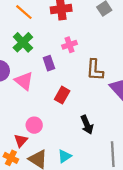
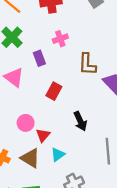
red triangle: (21, 141) -> (43, 135), moved

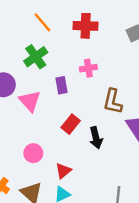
black arrow: (80, 121) -> (96, 138), moved
red triangle: (43, 135) -> (63, 171), moved

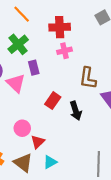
red cross: (86, 26) -> (60, 27), moved
purple rectangle: (61, 85) -> (34, 68), moved
red triangle: (63, 171) -> (38, 142), moved

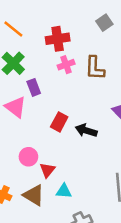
brown L-shape: (88, 78) -> (95, 68), moved
black arrow: (76, 111) -> (86, 130), turned 132
cyan triangle: (50, 162) -> (64, 191), turned 40

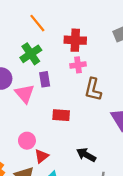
brown L-shape: (95, 68) -> (93, 89), moved
red rectangle: (59, 122) -> (61, 115), turned 54
black arrow: (86, 130) -> (86, 155), moved

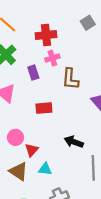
purple rectangle: (45, 79) -> (33, 73), moved

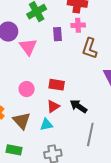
red rectangle: (44, 108) -> (57, 85), moved
red triangle: (32, 150) -> (53, 106), moved
cyan triangle: (45, 169) -> (46, 125), turned -32

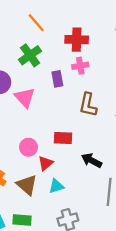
brown L-shape: (90, 48) -> (88, 105), moved
red triangle: (53, 106) -> (45, 163), moved

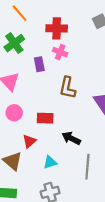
pink cross: (80, 66) -> (60, 52), turned 32
pink circle: (28, 147) -> (14, 113), moved
cyan triangle: (56, 186) -> (50, 162), moved

